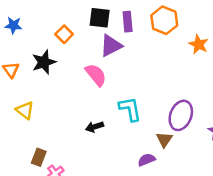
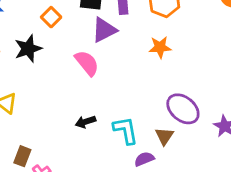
orange star: (199, 44) -> (160, 47), moved, turned -30
cyan L-shape: (130, 109) -> (126, 130), moved
purple ellipse: (181, 115) -> (183, 109), turned -72

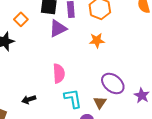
pink semicircle: (87, 63) -> (59, 73), moved, turned 36
black arrow: (85, 122) -> (29, 99), moved

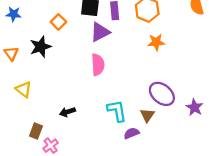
orange star: (97, 40) -> (156, 42), moved
pink semicircle: (59, 73) -> (98, 65), moved

